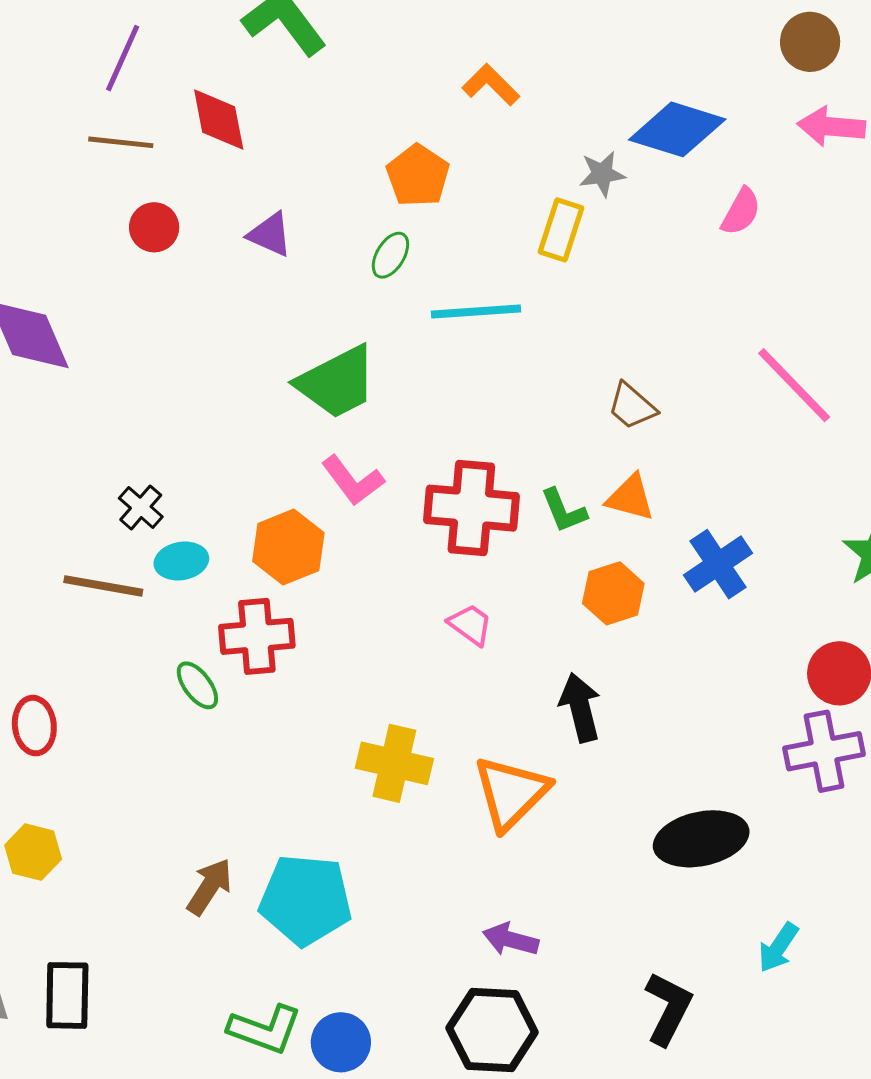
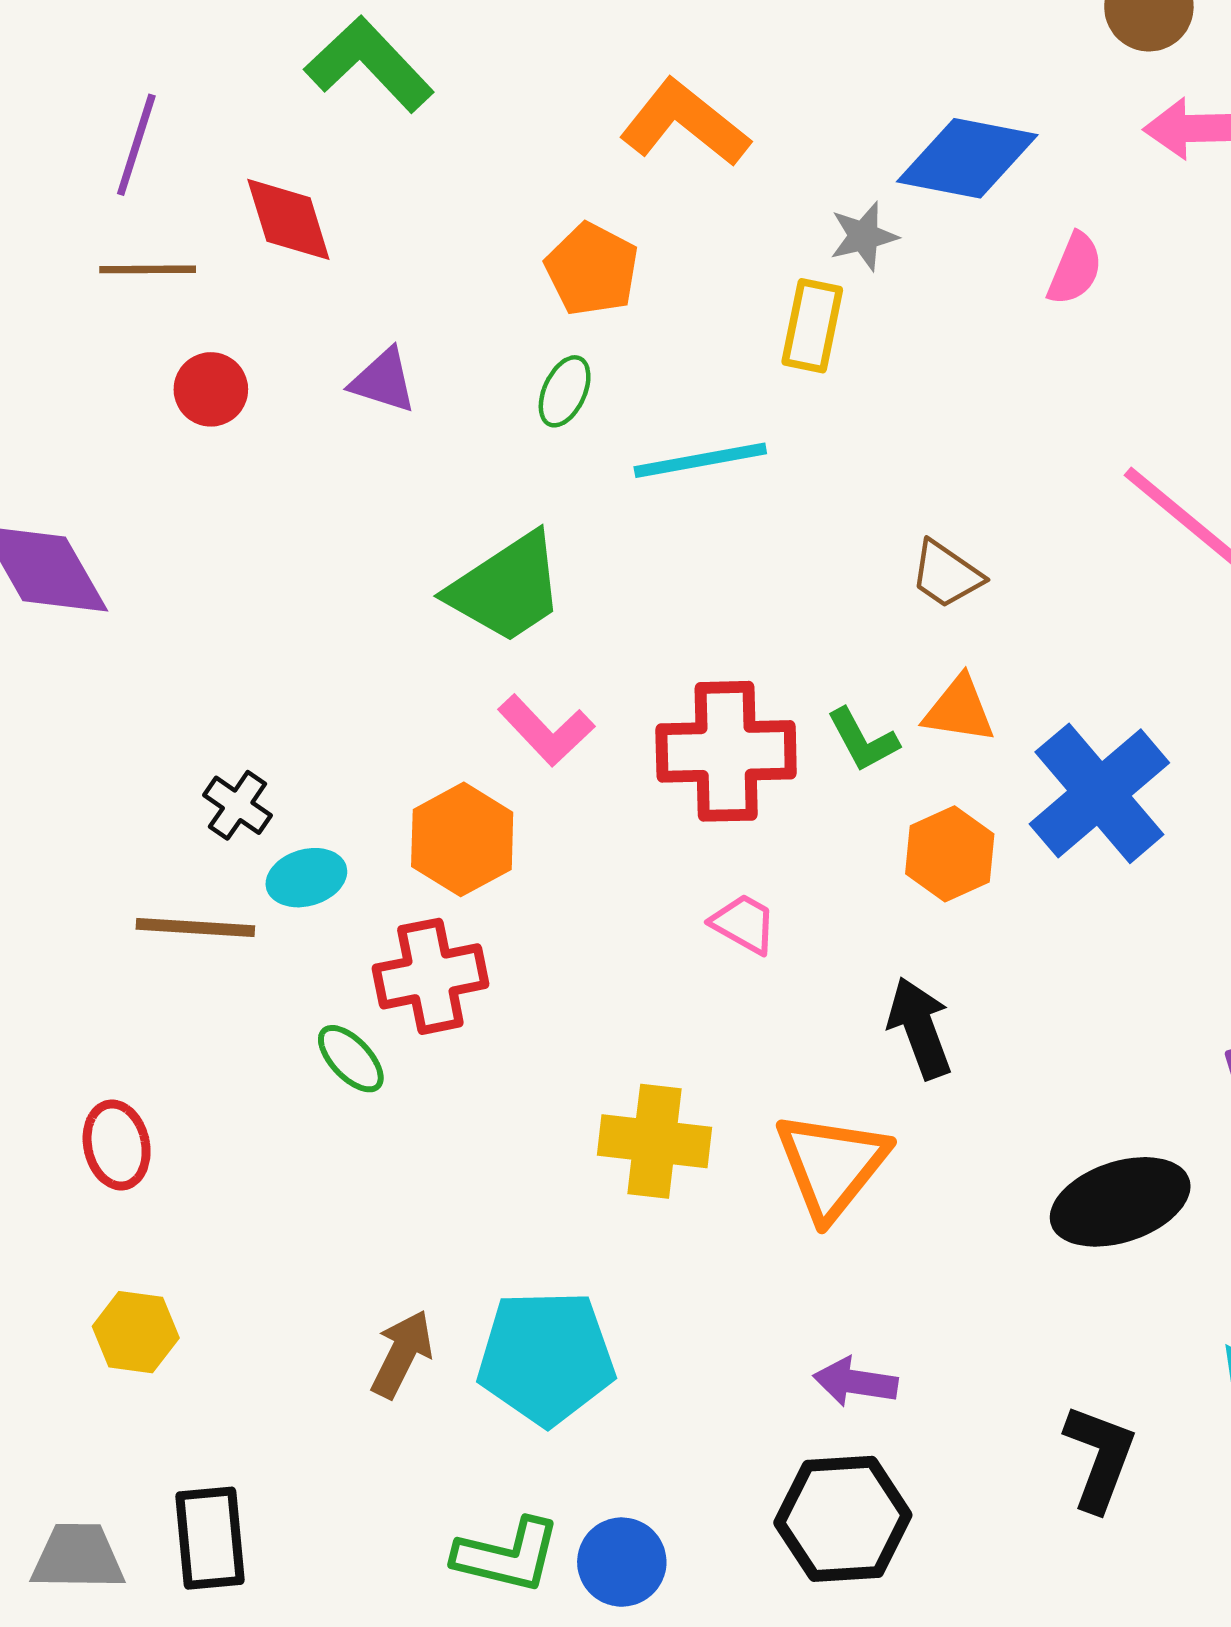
orange L-shape: (491, 85) -> (685, 123), size x1.5
blue cross: (718, 564) -> (1099, 793), size x1.4

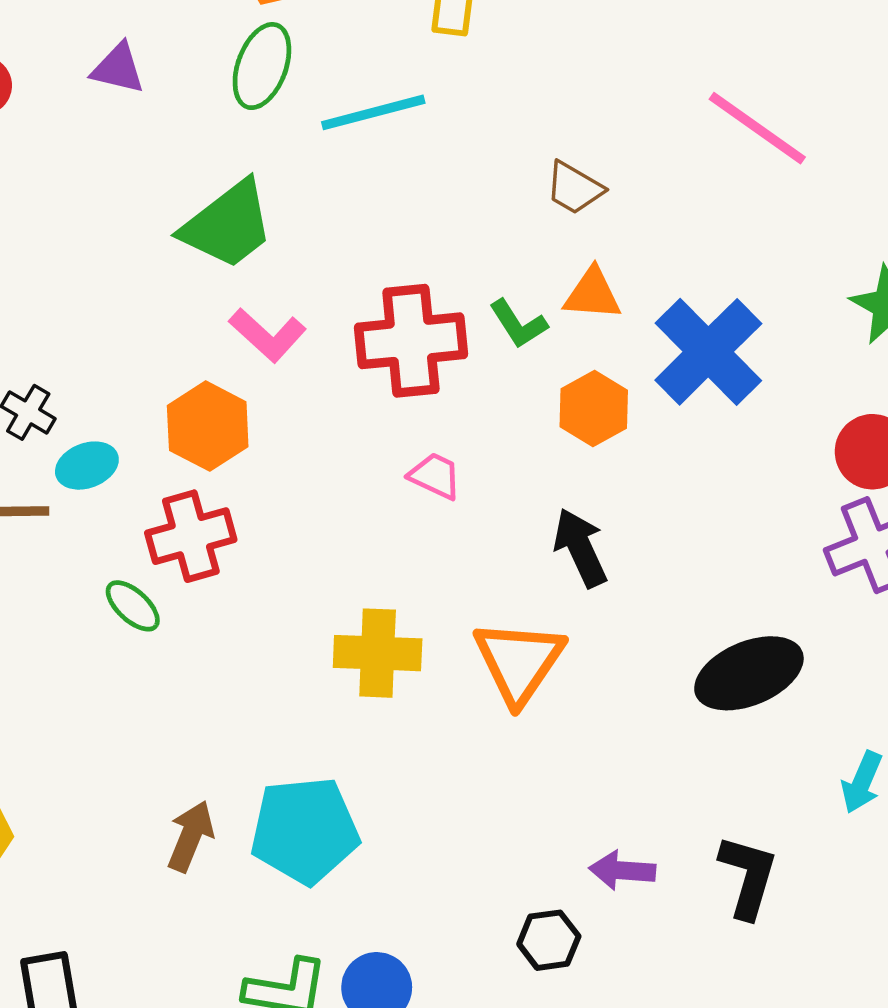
green ellipse: (565, 391) -> (262, 66), size x1.5
purple arrow: (855, 1382) -> (622, 870), moved
black hexagon: (843, 1519) -> (549, 940), size x0.6

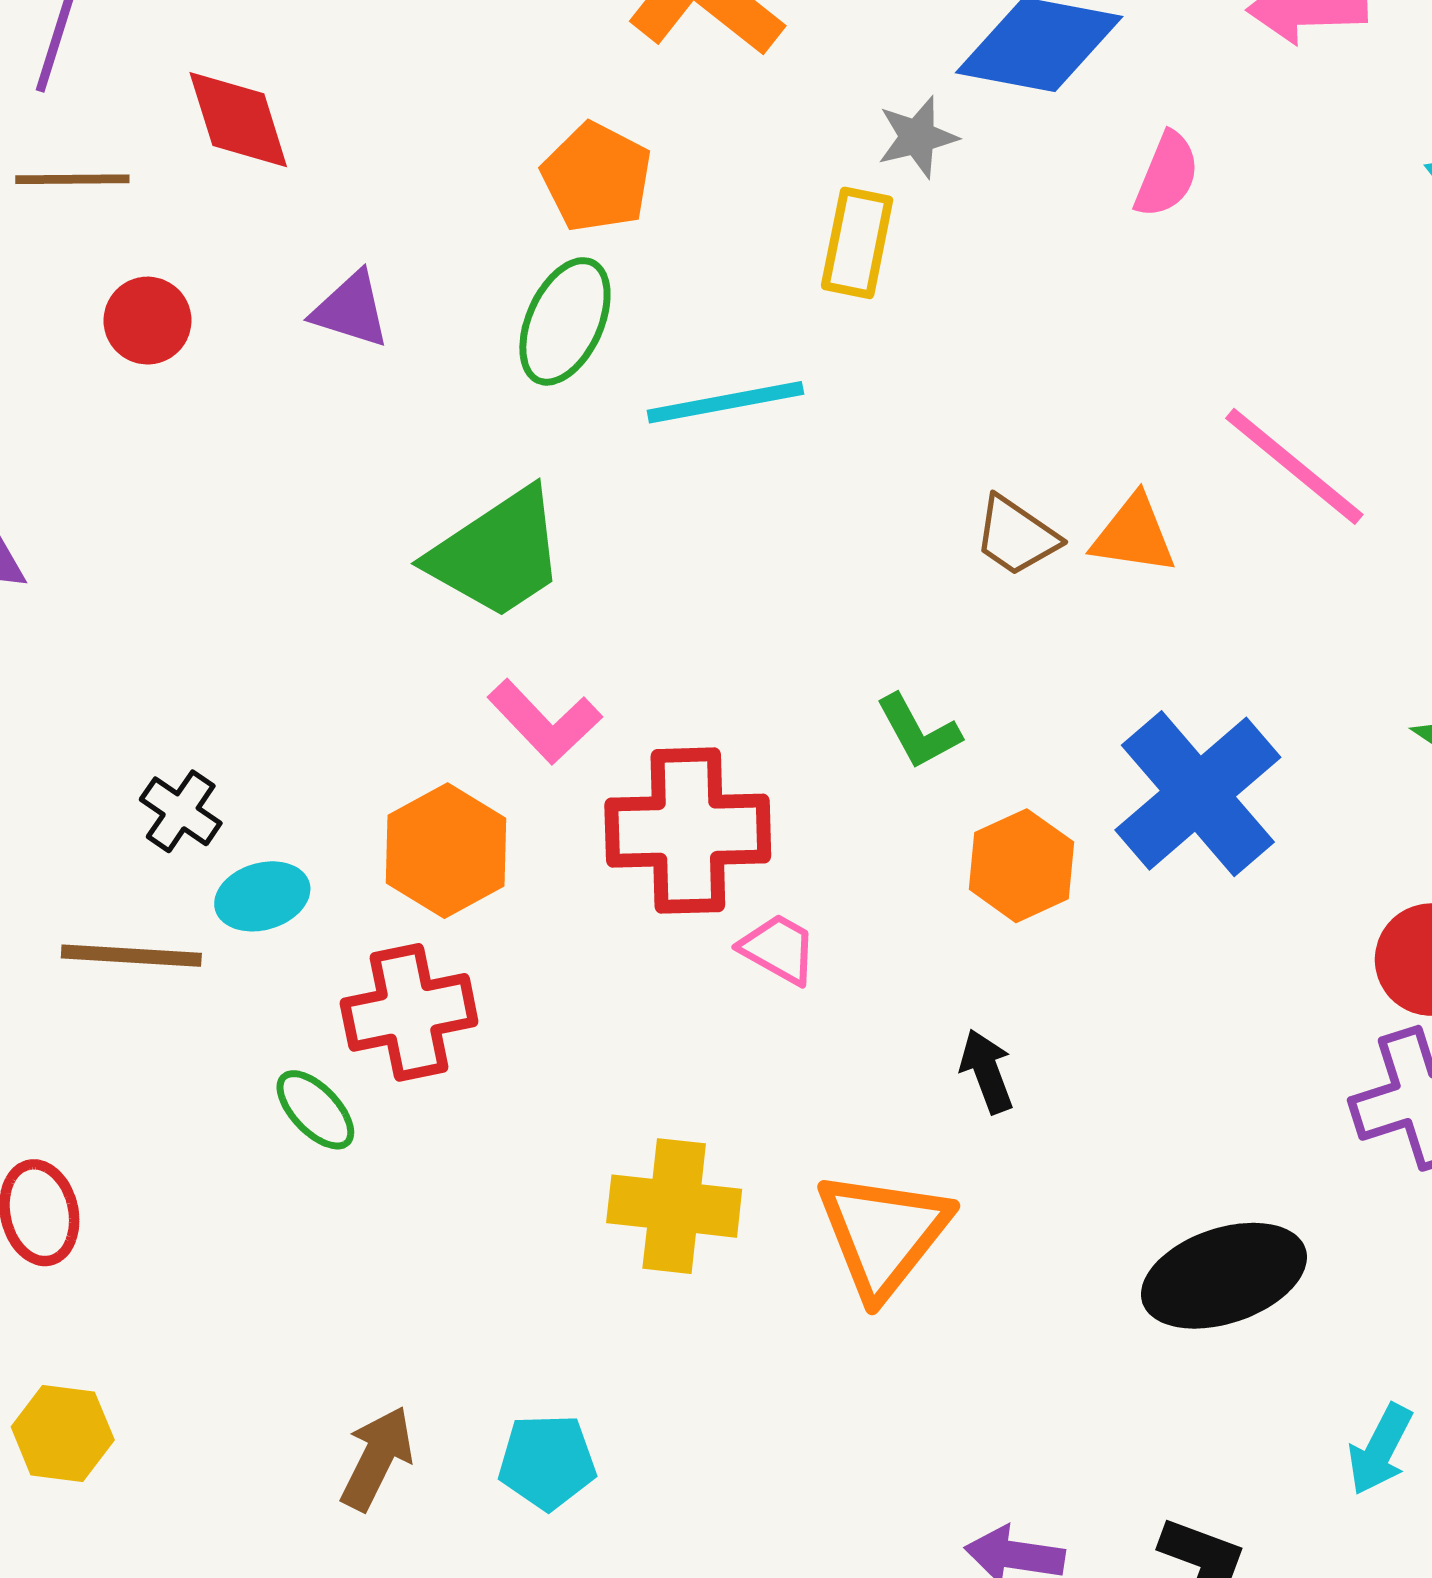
orange triangle: (593, 294) -> (1134, 535), moved
red cross: (411, 341) -> (688, 831), moved
black arrow: (580, 548) -> (987, 1071), size x0.7
cyan pentagon: (305, 830) -> (547, 1462), size x0.6

